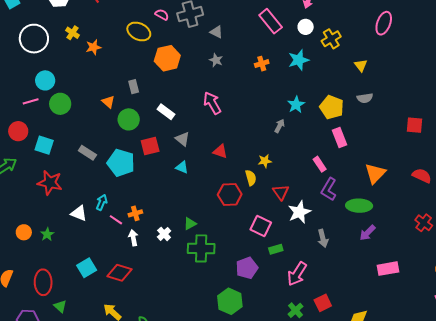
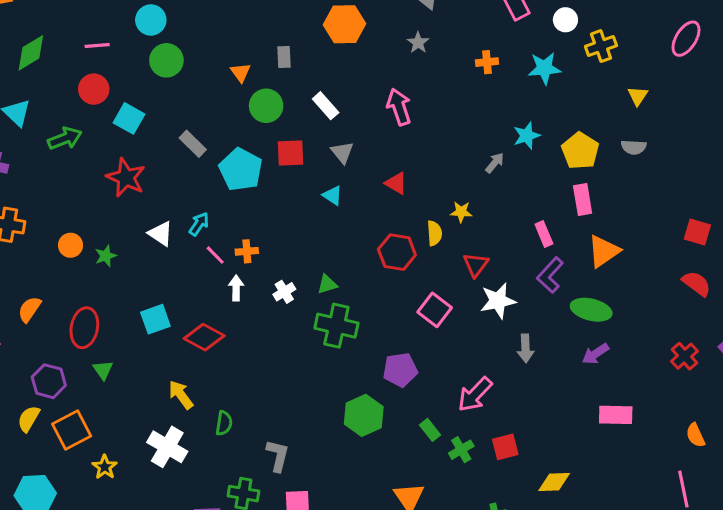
pink line: (31, 101) -> (97, 46), moved
red square: (415, 125) -> (697, 232), moved
orange triangle: (375, 173) -> (604, 251), moved
green rectangle: (276, 249) -> (430, 430), moved, turned 56

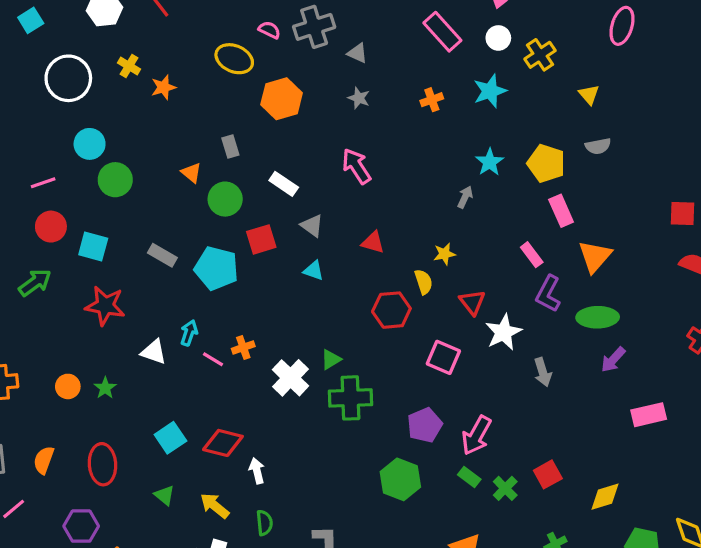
white arrow: (236, 288) -> (257, 471), moved
white cross: (284, 292) -> (290, 378), size x1.6
green triangle: (103, 370) -> (164, 495), moved
pink arrow: (475, 394) -> (476, 435), moved

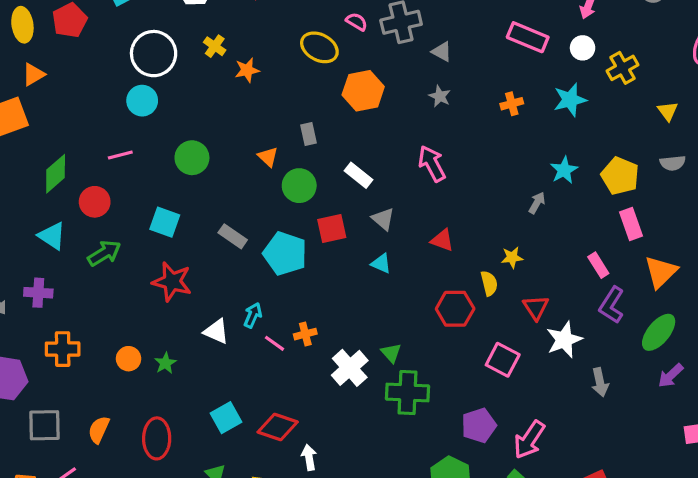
pink rectangle: (442, 32) -> (528, 37), turned -30
cyan circle: (90, 144) -> (142, 101), moved
red circle: (51, 227) -> (95, 202), moved
green ellipse: (598, 317) -> (659, 332), turned -54
green triangle: (331, 359) -> (391, 353), turned -45

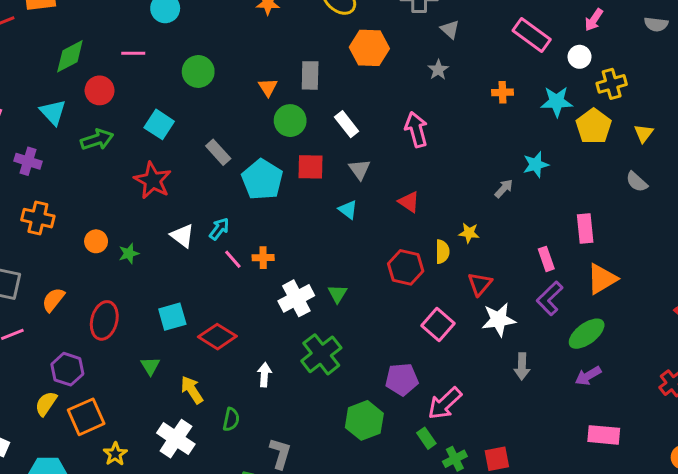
gray rectangle: (309, 134) -> (310, 75), size x1.4
gray semicircle: (673, 163) -> (637, 182), turned 35
yellow pentagon: (620, 176) -> (594, 126), moved
green cross: (408, 393) -> (321, 354), moved, turned 36
white arrow: (309, 457) -> (264, 375), moved

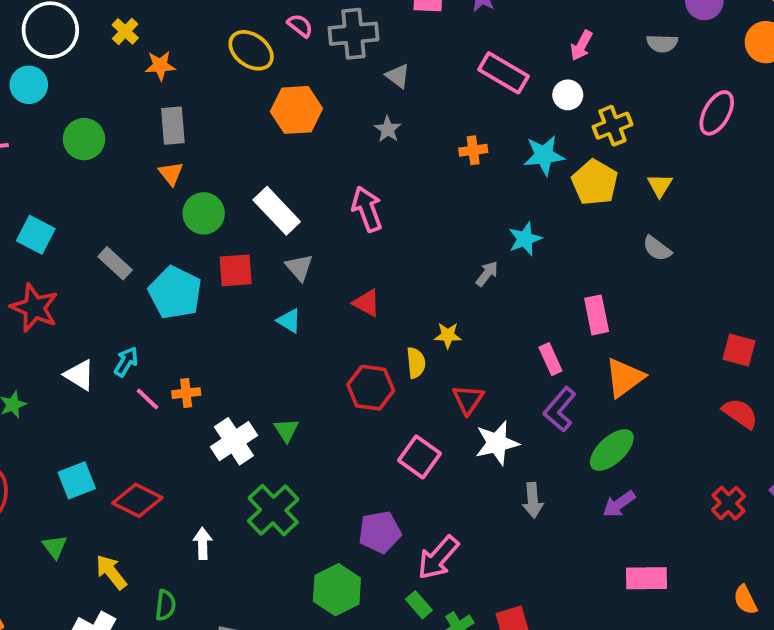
green circle: (198, 71) -> (84, 139), moved
gray rectangle: (310, 75) -> (173, 126), moved
white rectangle: (347, 124) -> (277, 211), size x1.4

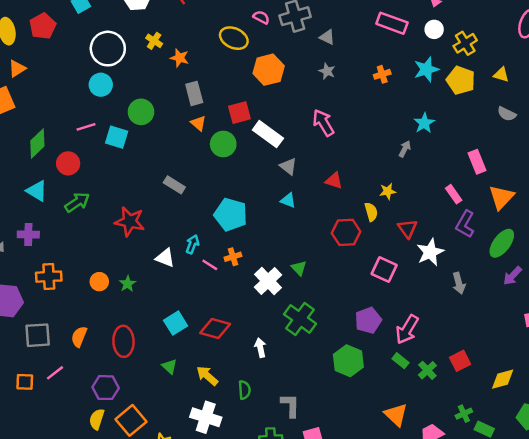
orange star: (160, 66) -> (180, 58), turned 30
yellow triangle: (660, 185) -> (501, 75), turned -35
cyan square: (36, 235) -> (117, 137), moved
red square: (236, 270) -> (239, 113), moved
cyan pentagon: (175, 293) -> (231, 215), moved

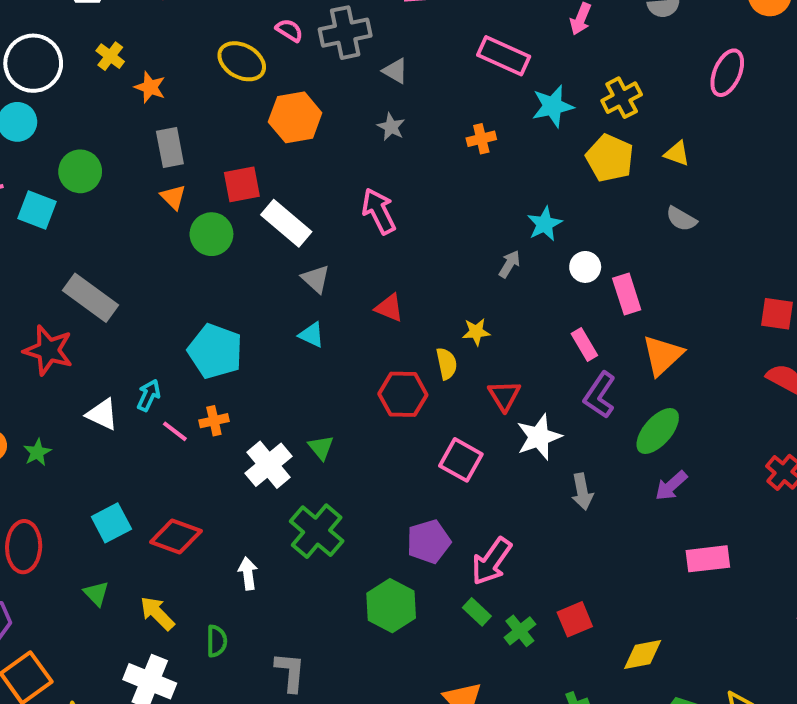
white circle: (434, 29) -> (585, 267), moved
cyan star: (426, 69) -> (553, 106), moved
gray rectangle: (174, 185) -> (91, 298), moved, size x1.5

